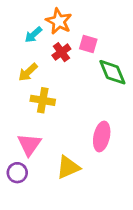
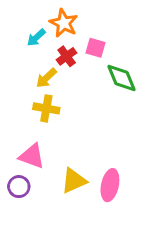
yellow arrow: (28, 72) -> (46, 78), moved
pink ellipse: (102, 136) -> (110, 185), moved
pink triangle: (29, 145) -> (32, 156), turned -45

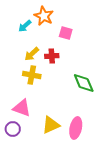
red cross: (67, 56) -> (52, 56), moved, turned 32
green diamond: (122, 78) -> (84, 83), moved

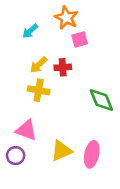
orange star: (44, 16) -> (66, 18), moved
pink square: (66, 33) -> (80, 40), turned -32

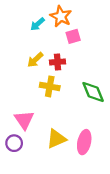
cyan arrow: (30, 31) -> (37, 24), moved
yellow cross: (39, 90) -> (50, 86), moved
pink triangle: (26, 130) -> (24, 120), turned 35

